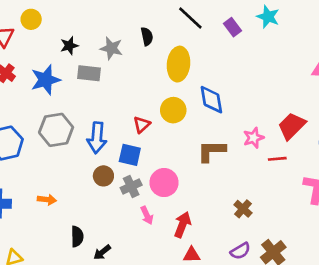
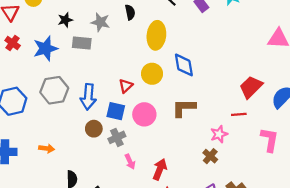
pink star: (254, 138) -> (219, 134), moved
pink circle: (164, 183) -> (144, 114), moved

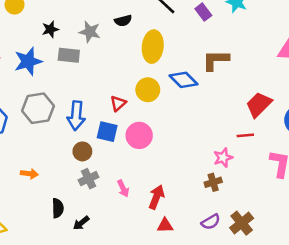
black semicircle: (130, 12) -> (123, 21), turned 88
blue diamond: (184, 65) -> (184, 80), turned -35
brown L-shape: (184, 108) -> (216, 60), moved
gray cross: (117, 137) -> (89, 179), moved
brown cross: (210, 156) -> (213, 182), turned 32

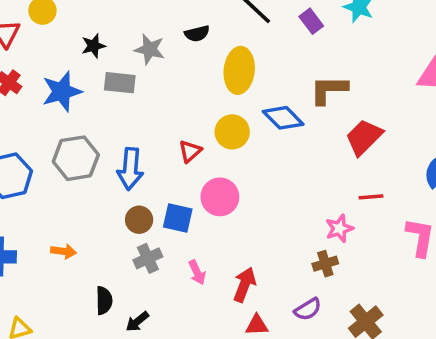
red trapezoid: (259, 105) -> (364, 137), moved
blue square: (107, 132) -> (178, 218), moved
purple semicircle: (211, 222) -> (308, 309), moved

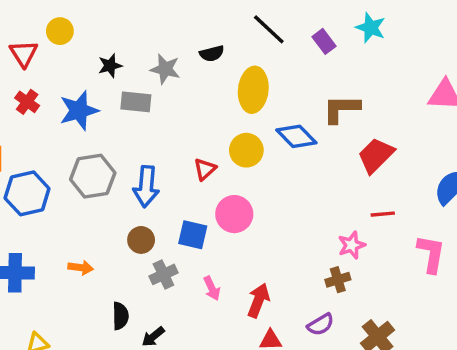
brown circle: (139, 220) -> (141, 240), moved

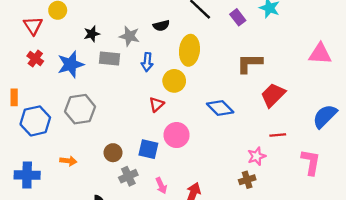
blue diamond: (296, 136) -> (220, 108), moved
yellow circle: (246, 150) -> (174, 81), moved
blue arrow: (146, 186) -> (147, 62), moved, size x0.7
orange arrow: (81, 268) -> (68, 161), moved

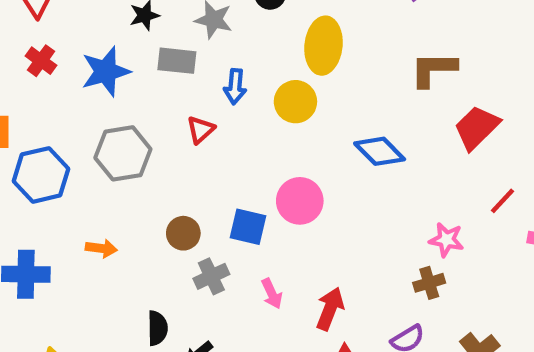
blue arrow: (147, 62) -> (235, 87), moved
red triangle: (157, 104) -> (201, 130), moved
red line: (278, 135) -> (503, 201), moved, turned -42
pink star: (257, 156) -> (446, 240), turned 30

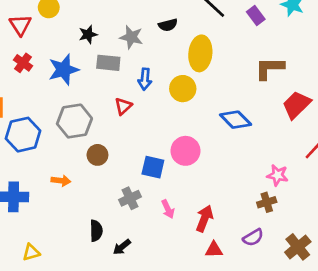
brown circle: (183, 233) -> (97, 155), moved

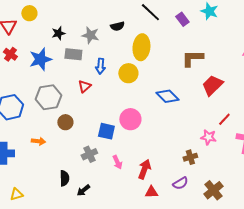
pink star: (278, 175) -> (208, 137), moved

